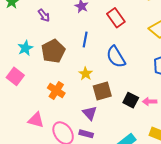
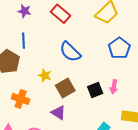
blue line: (85, 39) -> (24, 41), moved
black square: (131, 100) -> (95, 90), turned -35
pink arrow: (150, 102) -> (114, 87), turned -64

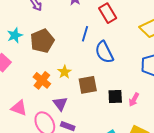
blue line: (24, 41) -> (85, 34), moved
yellow star: (45, 75) -> (64, 72), moved
purple triangle: (58, 113) -> (60, 104), moved

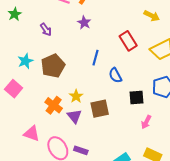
red rectangle: (108, 13) -> (128, 41), moved
blue semicircle: (104, 52) -> (115, 75), size x0.7
black square: (115, 97) -> (136, 97), moved
purple triangle: (60, 104) -> (74, 116), moved

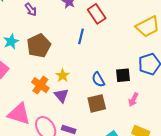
red rectangle: (128, 41) -> (97, 14), moved
blue semicircle: (115, 75) -> (98, 80), moved
brown square: (100, 109) -> (97, 103), moved
pink triangle: (32, 134) -> (19, 114), size x1.4

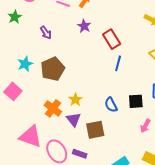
blue line: (81, 36) -> (118, 63), moved
brown square: (97, 103) -> (95, 130), moved

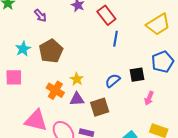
pink square: (13, 91) -> (14, 77), turned -36
blue semicircle: (111, 105) -> (113, 81), turned 84
purple triangle: (74, 119) -> (77, 99), turned -49

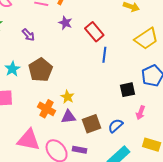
blue semicircle: (113, 81) -> (116, 126), moved

